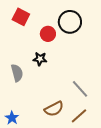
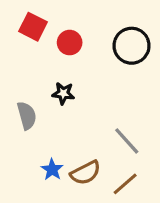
black circle: (70, 22) -> (132, 46), moved
red circle: (48, 34) -> (70, 43), moved
blue star: (12, 118) -> (52, 170), moved

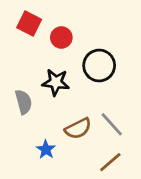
black circle: (132, 46) -> (99, 66), moved
black star: (63, 93) -> (56, 82), size x1.4
brown semicircle: (85, 173) -> (78, 129), moved

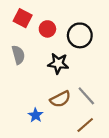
black circle: (99, 66) -> (80, 35), moved
black star: (56, 82) -> (58, 63), moved
gray semicircle: (24, 102) -> (18, 55), moved

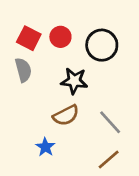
red square: (23, 18) -> (29, 38), moved
brown semicircle: (60, 99) -> (66, 115), moved

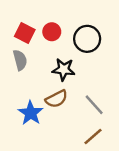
blue star: (45, 147) -> (31, 113), moved, size x1.5

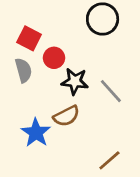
red circle: (52, 32) -> (54, 58), moved
black circle: (87, 39) -> (103, 19), moved
gray line: (94, 105) -> (111, 91), moved

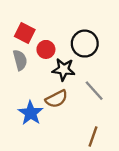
black circle: (103, 19) -> (85, 44), moved
gray line: (111, 91) -> (94, 91), moved
brown line: (109, 160) -> (93, 137), turned -30

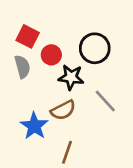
brown line: (93, 137) -> (67, 152), moved

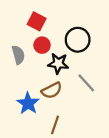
red square: (28, 36) -> (37, 21), moved

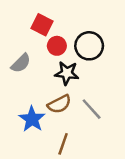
red circle: (42, 45) -> (57, 46), moved
gray semicircle: (18, 55) -> (21, 63), turned 60
gray line: (86, 83) -> (92, 109), moved

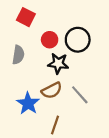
red square: (42, 25) -> (26, 17), moved
gray semicircle: (21, 63) -> (18, 55), turned -36

